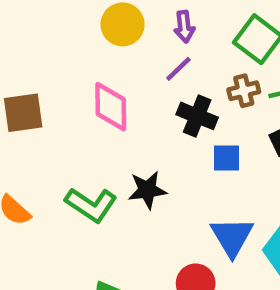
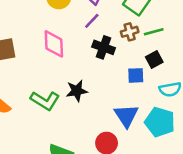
blue square: (226, 158) -> (136, 75), moved

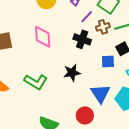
purple line: (92, 21) -> (87, 17), moved
black star: (77, 91) -> (72, 73), moved

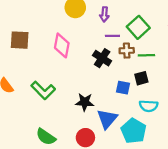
purple line: (87, 17) -> (112, 36), turned 32
black star: (72, 73) -> (85, 102), moved

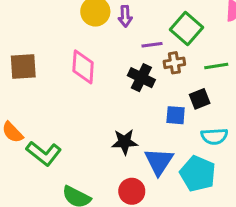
purple arrow: (104, 14) -> (125, 16), moved
green line: (146, 55) -> (216, 66), moved
green L-shape: (43, 90) -> (44, 153), moved

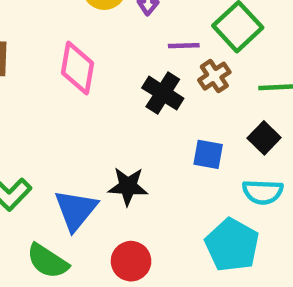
brown cross: (174, 63) -> (214, 76), turned -30
black square: (200, 99) -> (264, 138), moved, turned -30
blue triangle: (159, 161) -> (76, 210), moved

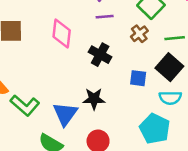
purple line: (184, 46) -> (105, 17), moved
black cross: (163, 93) -> (100, 55), moved
black square: (264, 138) -> (169, 67), size x1.5

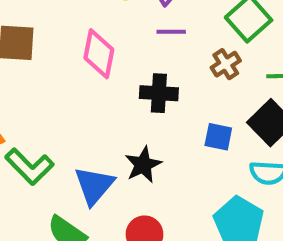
black cross: (100, 55) -> (159, 93), turned -30
black star: (94, 99) -> (143, 165), turned -30

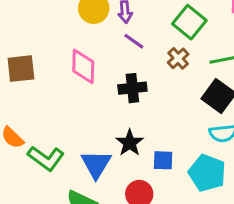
purple line: (171, 32) -> (134, 41), turned 45
blue square: (218, 137) -> (163, 160), moved

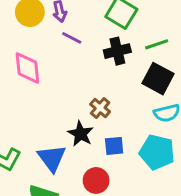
brown cross: (178, 58) -> (100, 108), moved
black cross: (132, 88) -> (117, 51), moved

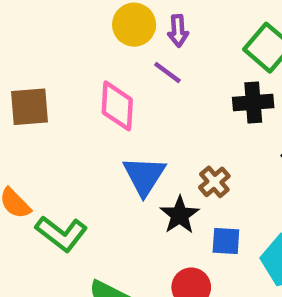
purple line: (72, 38) -> (167, 73), moved
blue triangle: (52, 158) -> (144, 176), moved

